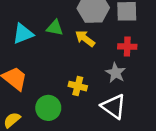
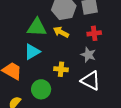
green triangle: (55, 28) -> (37, 27), size x1.5
cyan triangle: (23, 34) -> (32, 52), moved

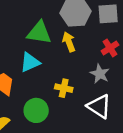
yellow arrow: (61, 32) -> (69, 42), turned 35
red cross: (94, 33) -> (110, 48), turned -32

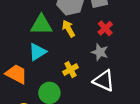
yellow cross: (64, 88) -> (70, 70), turned -32

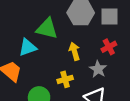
yellow arrow: (69, 29) -> (74, 51), moved
cyan triangle: (37, 52) -> (28, 47), moved

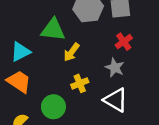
cyan triangle: (28, 47) -> (20, 52), moved
yellow arrow: (74, 51) -> (71, 52), moved, turned -120

